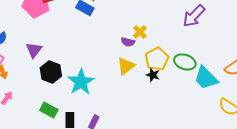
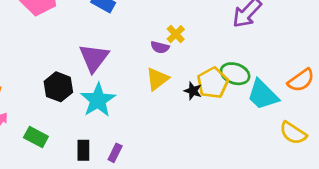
purple triangle: (34, 50) -> (94, 58), moved, size x1.4
yellow pentagon: (157, 59) -> (213, 83), moved
green rectangle: (49, 110) -> (36, 137), moved

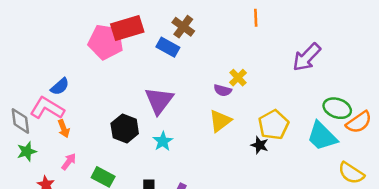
green ellipse: (235, 74) -> (337, 108), moved
black star: (193, 91) -> (260, 145), moved
cyan star: (98, 100) -> (163, 141), size x0.6

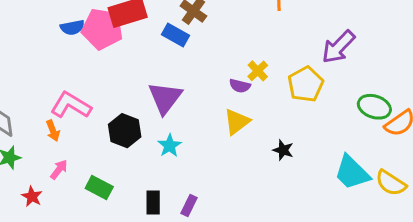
blue semicircle: (60, 87) -> (72, 27), moved, turned 30
pink L-shape: (47, 108) -> (71, 105), moved
yellow pentagon: (274, 125) -> (306, 84), moved
cyan trapezoid: (322, 136) -> (352, 173), moved

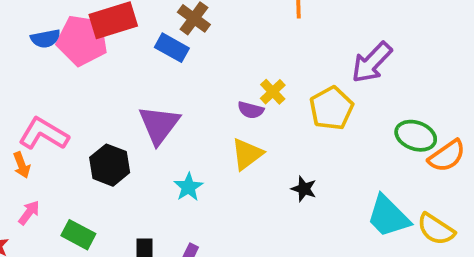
cyan star: (170, 146) -> (188, 187), moved

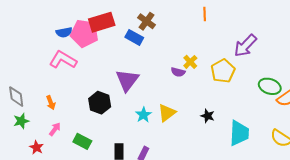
pink L-shape: (44, 134) -> (63, 60), moved
yellow triangle: (247, 154) -> (167, 113), moved
cyan trapezoid: (388, 216) -> (239, 133), moved, turned -132

